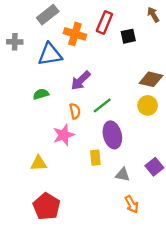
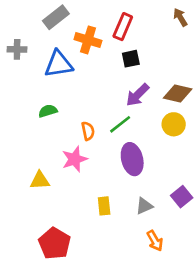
black square: (128, 36) -> (131, 59), moved
purple arrow: (81, 80) -> (137, 95), moved
yellow rectangle: (95, 158) -> (104, 206), moved
yellow triangle: (39, 163) -> (40, 181), moved
gray triangle: (123, 175) -> (144, 206), turned -35

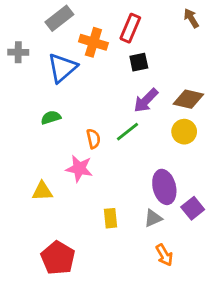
blue triangle: (59, 64) -> (62, 68), turned -32
pink star: (75, 159) -> (79, 169), turned 30
purple ellipse: (132, 159) -> (164, 187), moved

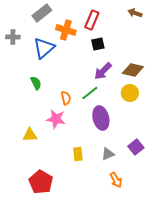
brown arrow: (191, 18) -> (135, 13), turned -40
green semicircle: (51, 117) -> (36, 83), turned 80
purple ellipse: (164, 187) -> (101, 118), moved

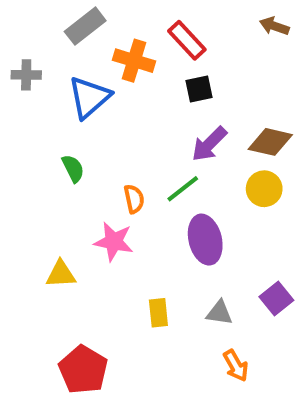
red rectangle: (92, 20) -> (187, 40), turned -66
gray triangle: (108, 154) -> (219, 313), turned 32

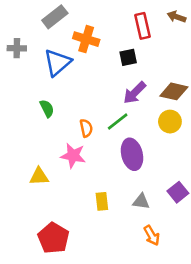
red rectangle: (187, 40) -> (142, 26), moved, turned 30

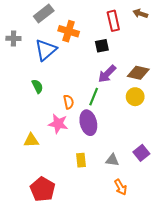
green line: (118, 122) -> (94, 97), turned -30
purple ellipse: (132, 154) -> (88, 123), moved

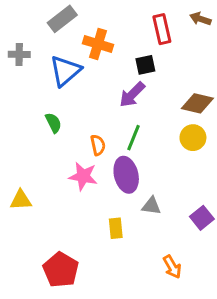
purple arrow: (107, 74) -> (132, 95), moved
yellow triangle: (31, 140) -> (21, 200), moved
gray triangle: (112, 160) -> (151, 206), moved

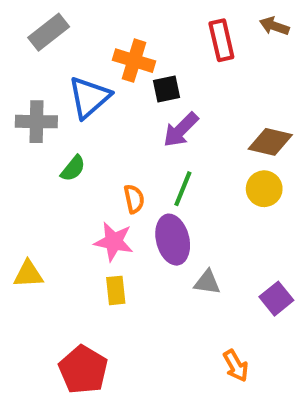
gray rectangle: (62, 19) -> (49, 32), moved
gray cross: (19, 54) -> (36, 122), moved, size x1.4
black square: (145, 65) -> (167, 89), moved
green semicircle: (53, 123) -> (73, 168), turned 66
yellow rectangle: (116, 228) -> (116, 290), moved

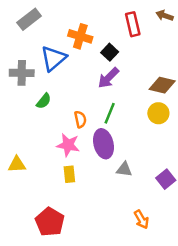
black square: (167, 89) -> (110, 52), moved, turned -35

